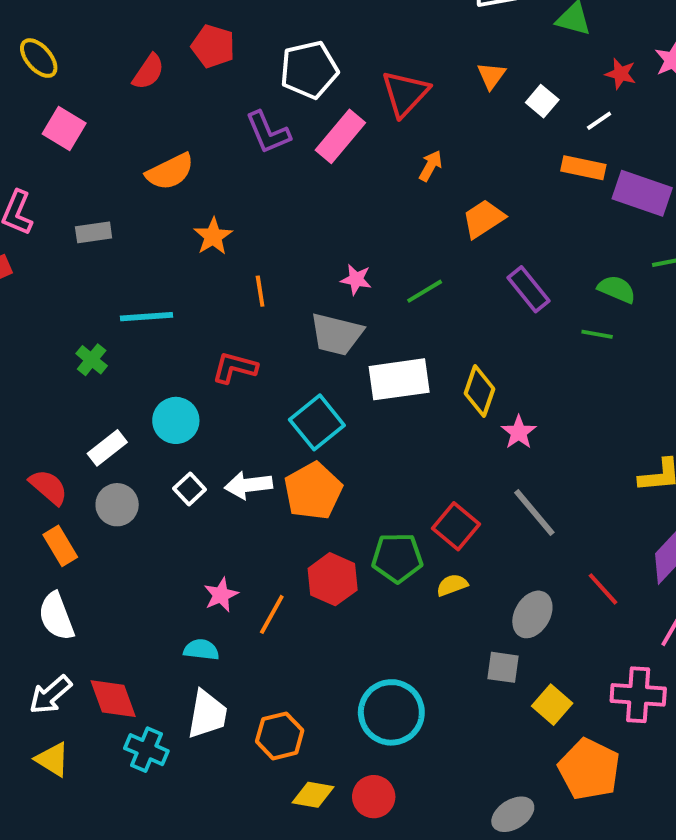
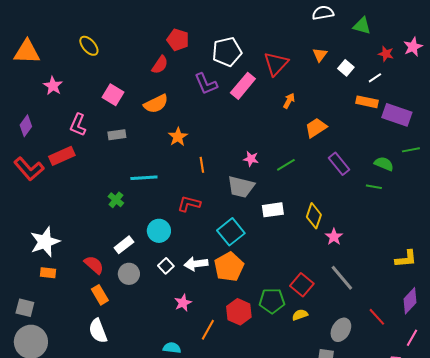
red semicircle: (148, 72) -> (160, 65), moved
pink square: (64, 129) -> (113, 95), moved
white rectangle: (399, 379) -> (273, 210), size x0.7
pink star: (221, 595) -> (183, 303), moved

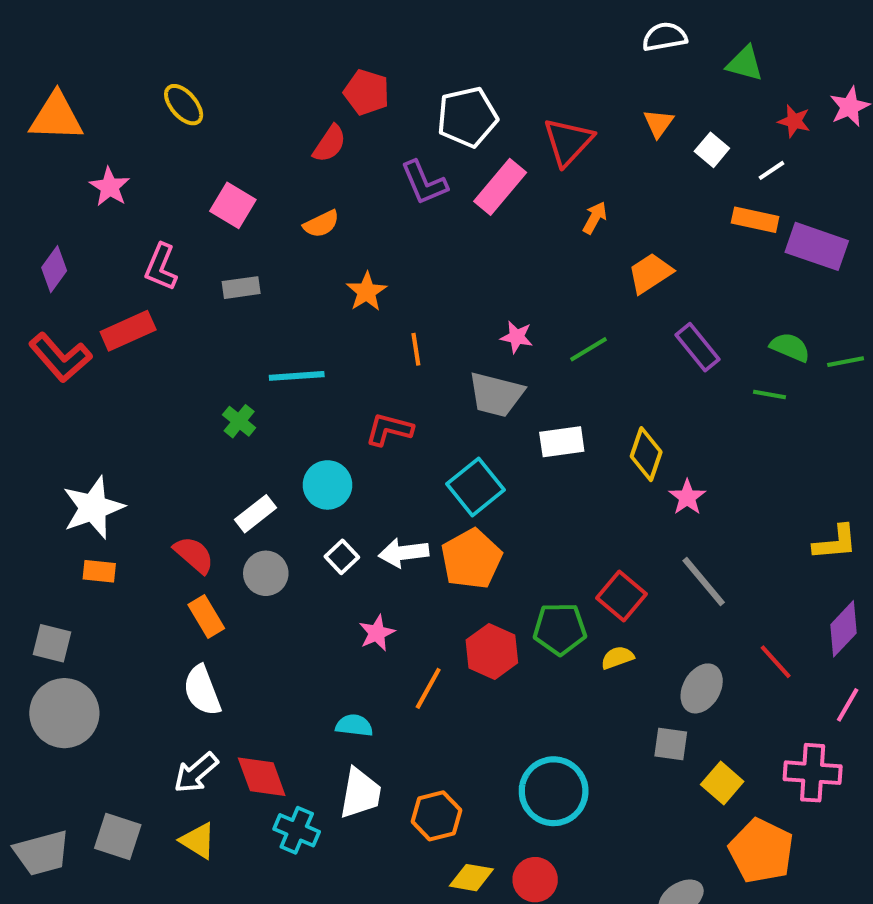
orange semicircle: (156, 104) -> (321, 224), size x0.7
green line: (411, 150) -> (846, 362), moved

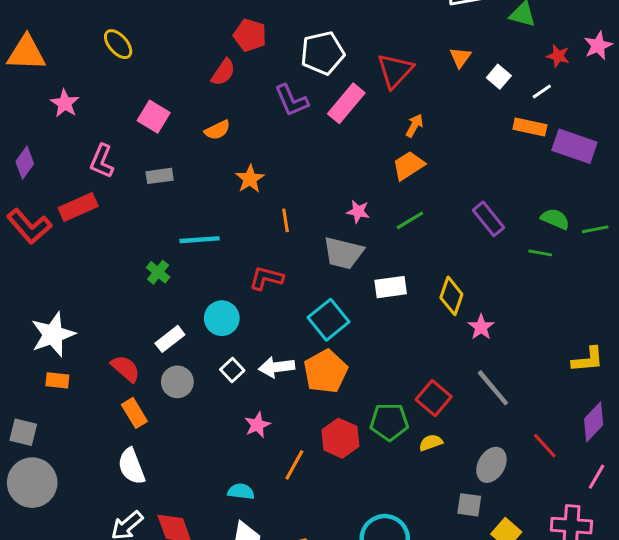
orange trapezoid: (650, 273) -> (408, 166), moved

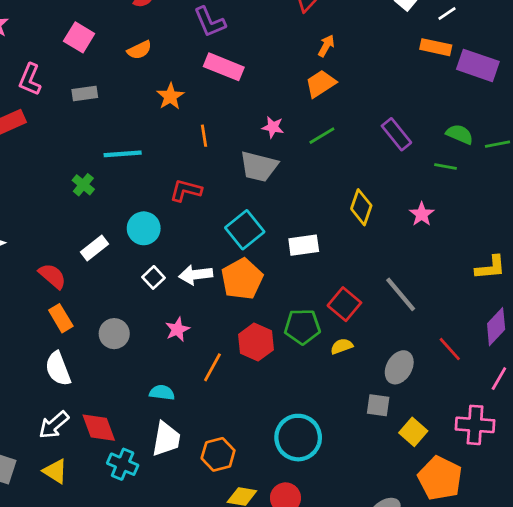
pink rectangle: (346, 103) -> (224, 67), moved, turned 72
white rectangle: (391, 287) -> (304, 245), moved
pink star: (481, 327) -> (422, 214), moved
gray circle: (177, 382) -> (114, 334), moved

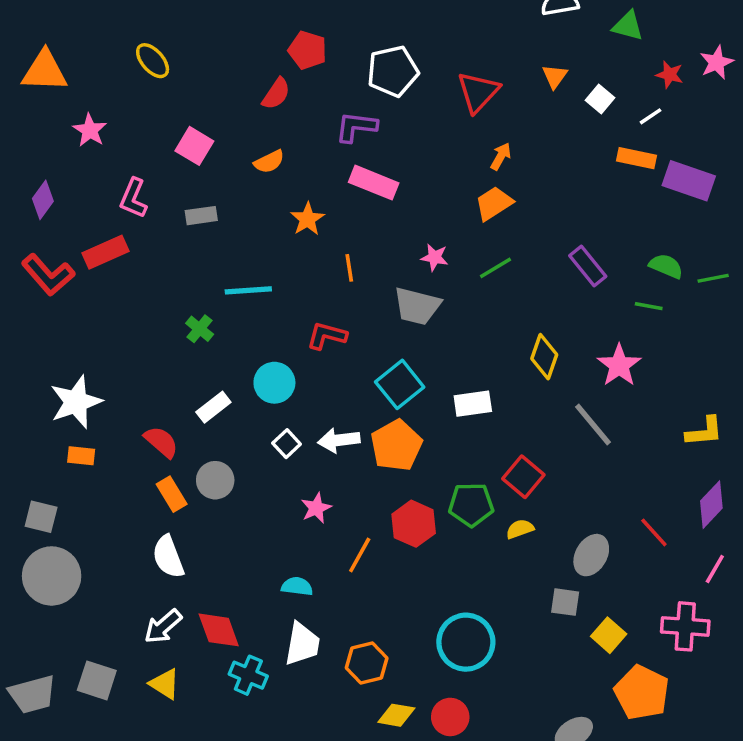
purple L-shape: (210, 22) -> (356, 127), turned 120
pink star: (422, 214) -> (619, 365), size x1.4
gray line: (401, 294) -> (593, 425), moved
gray circle: (114, 334) -> (215, 480), moved

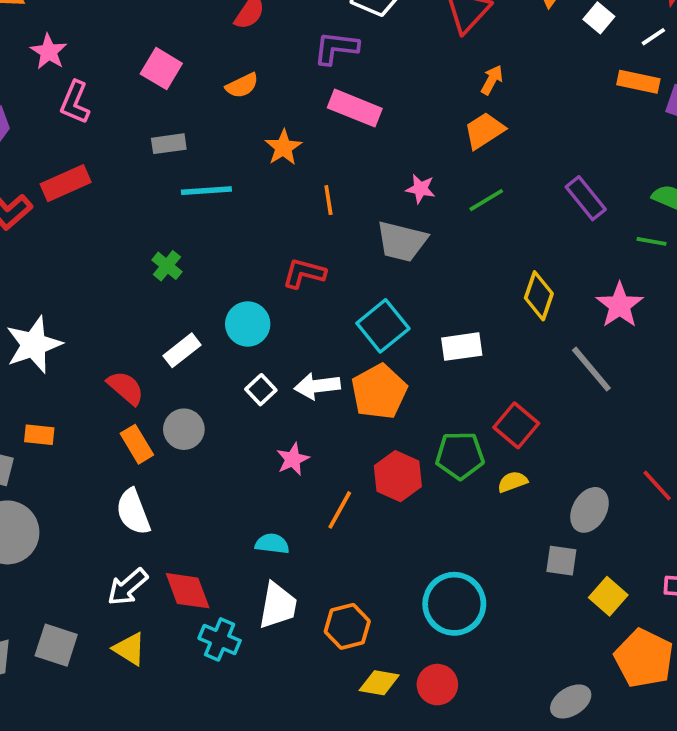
pink L-shape: (133, 198) -> (75, 102), moved
cyan line: (248, 290) -> (206, 191), moved
orange rectangle: (81, 456) -> (39, 435), moved

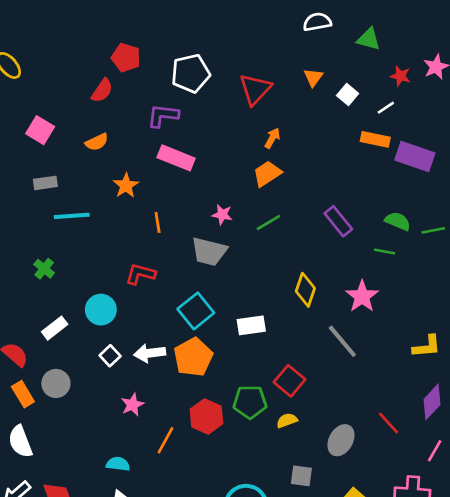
gray square: (561, 561) -> (301, 476), moved

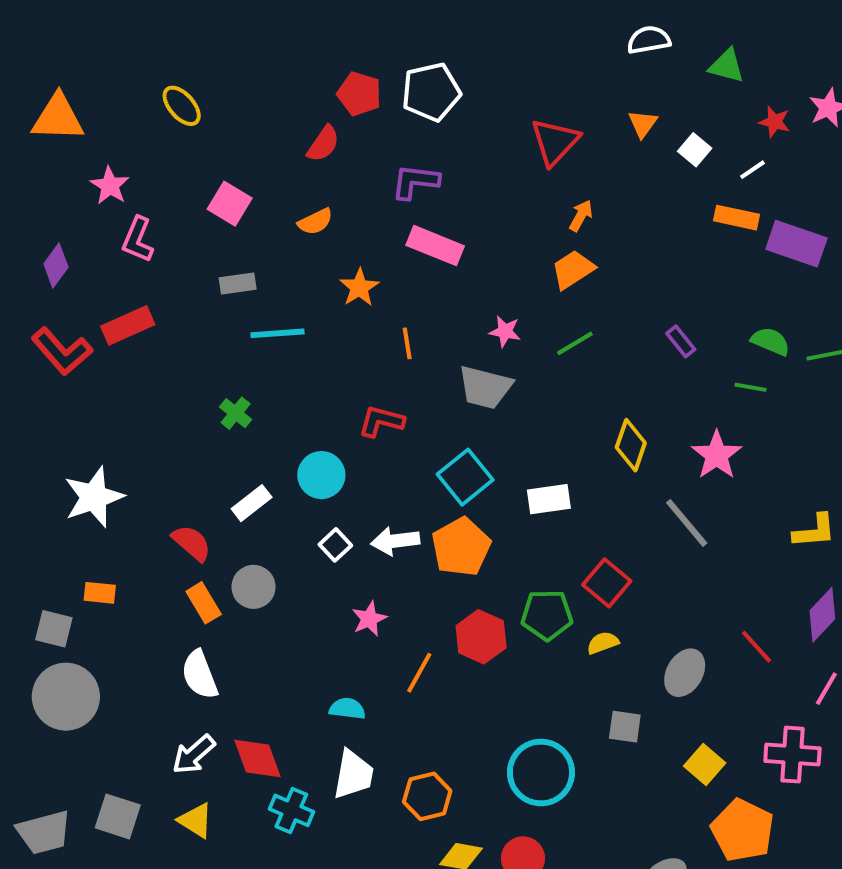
white pentagon: (191, 73) -> (431, 92), moved
purple rectangle: (338, 221) -> (681, 341), size x0.7

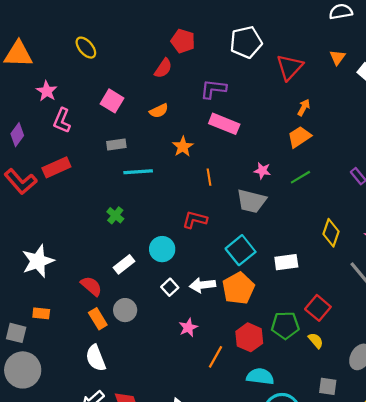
white pentagon: (431, 92) -> (246, 42), moved
yellow semicircle: (603, 643) -> (316, 341), turned 70
cyan semicircle: (347, 709) -> (260, 377), moved, size x1.4

